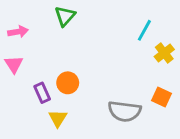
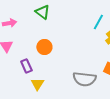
green triangle: (65, 16) -> (42, 12), turned -35
orange circle: (68, 83) -> (44, 47), moved

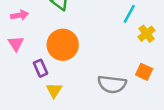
orange circle: (44, 47) -> (63, 45), size x1.6

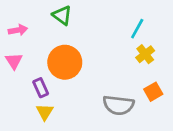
yellow cross: (147, 34) -> (145, 54), moved
orange square: (144, 72) -> (153, 92), turned 35
yellow triangle: (54, 90) -> (45, 112), moved

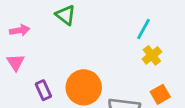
orange circle: (65, 62) -> (84, 87), moved

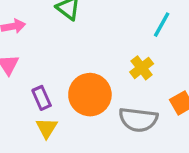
yellow cross: (152, 55) -> (142, 68), moved

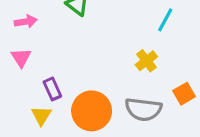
orange circle: (90, 95) -> (92, 111), moved
yellow triangle: (47, 128) -> (41, 116), moved

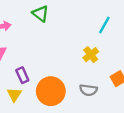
gray semicircle: (143, 109) -> (88, 90), size x0.7

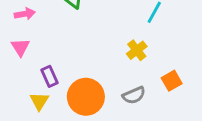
gray semicircle: (88, 90) -> (134, 95), turned -30

